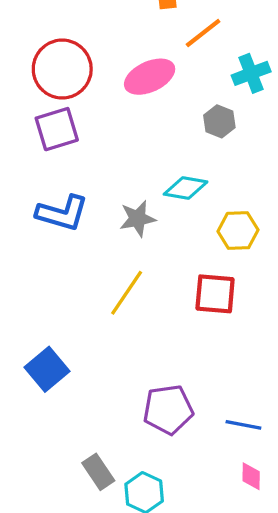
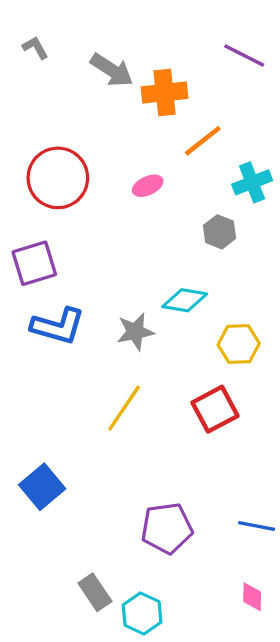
pink ellipse: (150, 77) -> (148, 186), size x0.6
purple square: (57, 129) -> (34, 263), moved
red square: (215, 294) -> (215, 409), turned -33
blue line: (243, 425) -> (257, 526), moved

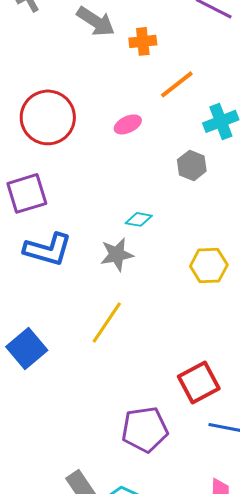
orange cross: (165, 93) -> (143, 41), size x0.7
cyan diamond: (185, 300) -> (139, 219), moved, size x0.7
red square: (215, 409) -> (199, 382), moved
blue square: (42, 487) -> (27, 348), moved

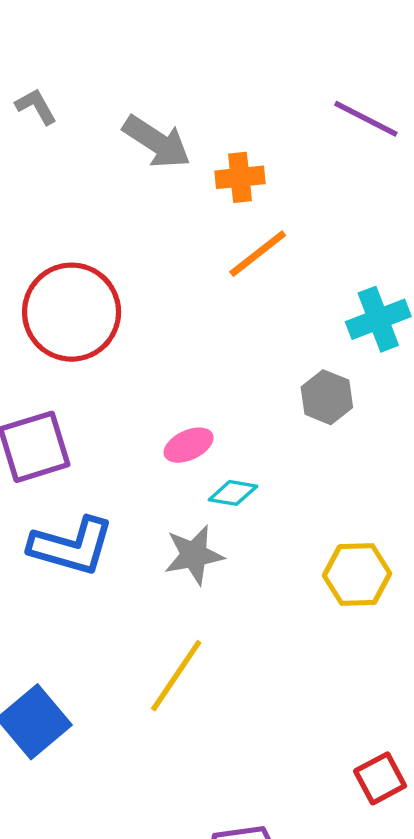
orange line: (177, 84) -> (258, 254), moved
pink ellipse: (128, 124) -> (189, 445), moved
red square: (199, 382) -> (380, 778), moved, size x0.7

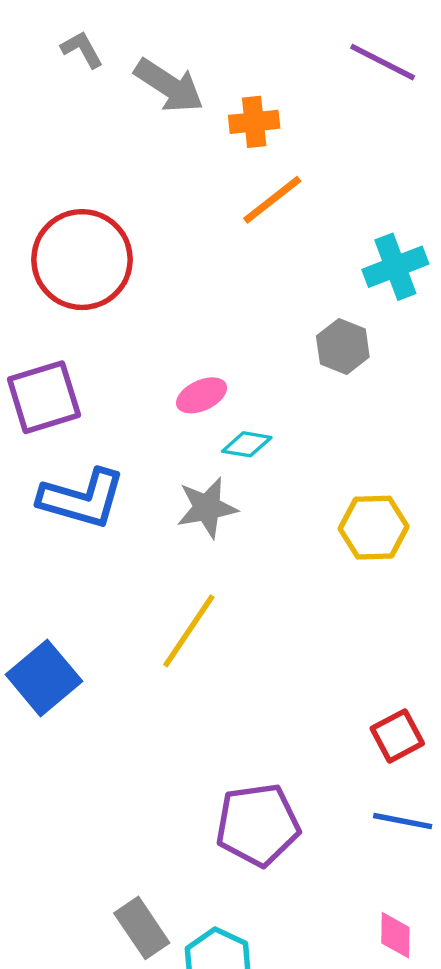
gray L-shape: (36, 106) -> (82, 49), moved

